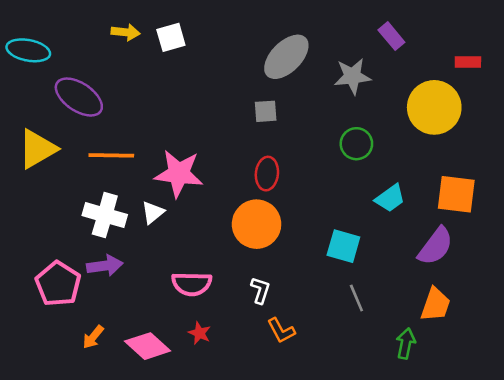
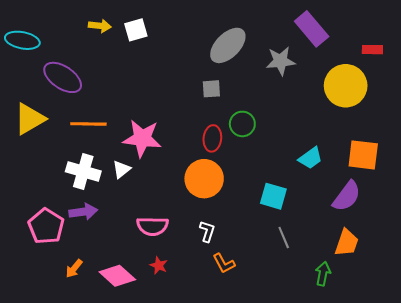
purple rectangle: (391, 36) -> (312, 29), size x1.6
green circle: (356, 144) -> (242, 124), moved

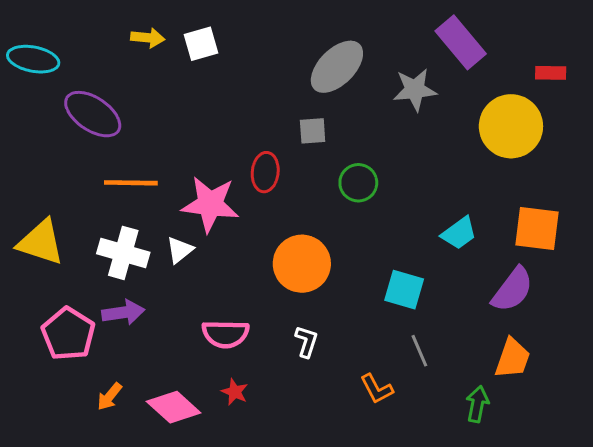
yellow triangle: (30, 119) -> (41, 242), moved, turned 48
red ellipse: (212, 138) -> (265, 172), moved
orange L-shape: (224, 263) -> (377, 389), moved

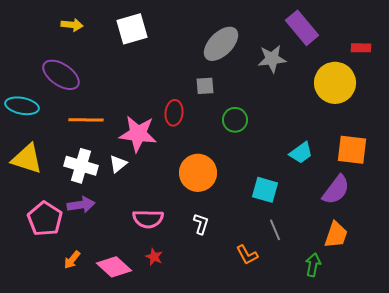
yellow arrow: (148, 38) -> (72, 25), moved
white square: (201, 44) -> (132, 29), size x1.4
cyan ellipse: (33, 59) -> (22, 106), moved

